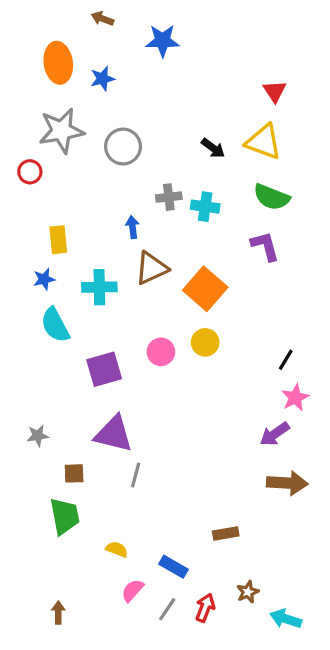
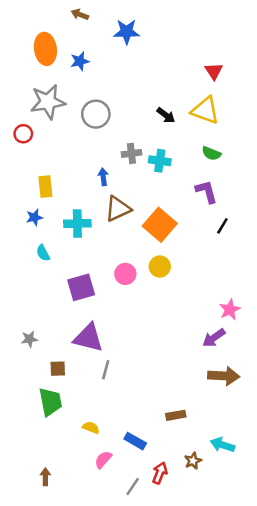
green semicircle: (271, 197) -> (211, 153), size x0.7
cyan semicircle: (55, 325) -> (43, 253), size x0.6
black line: (286, 360) -> (222, 226), moved
gray line: (167, 609) -> (133, 487), moved
cyan arrow: (286, 619) -> (222, 445), moved

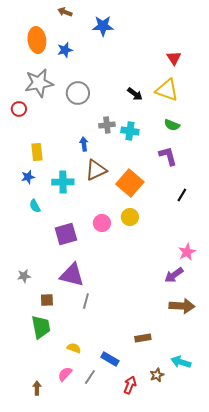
black line: (222, 226) -> (182, 195), moved
pink semicircle: (103, 460) -> (65, 374), moved
gray line: (133, 487) -> (90, 377), moved

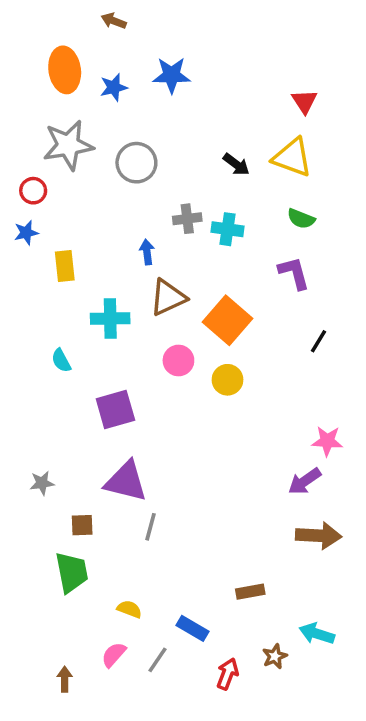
blue star: (103, 26) -> (171, 75), moved
blue star: (28, 177) -> (26, 233), moved
pink circle: (102, 223) -> (178, 360), moved
pink star: (187, 252) -> (327, 441), turned 30

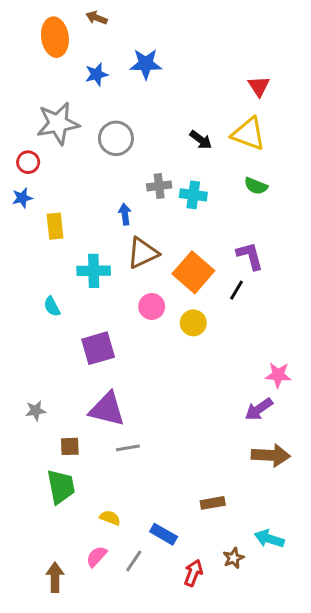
orange ellipse: (65, 70) -> (55, 37), moved
purple L-shape: (294, 273) -> (250, 256), moved
black line: (319, 341) -> (236, 290), moved
gray line: (150, 527) -> (128, 448), turned 65
brown arrow: (65, 679) -> (55, 577), size x1.4

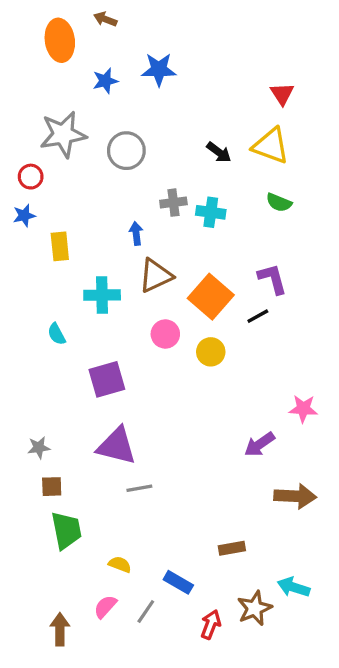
black line: (236, 290) -> (258, 316), turned 30
purple arrow: (259, 409) -> (259, 444), moved
brown square: (70, 446) -> (52, 487), moved
brown star: (234, 558) -> (255, 608), size x1.5

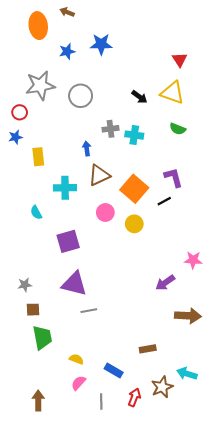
pink semicircle: (105, 607) -> (78, 383), moved
gray line: (146, 611) -> (101, 402), moved, turned -35

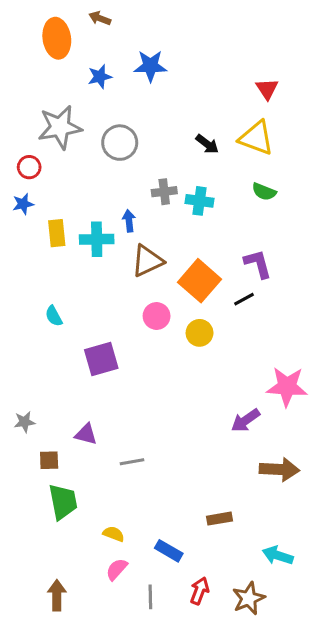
cyan cross: (65, 188) -> (97, 239), moved
pink star: (193, 260) -> (287, 387), size x1.5
purple triangle: (74, 284) -> (86, 434), moved, size x0.6
gray star: (25, 285) -> (25, 422), moved
brown star: (162, 387) -> (249, 598), moved

